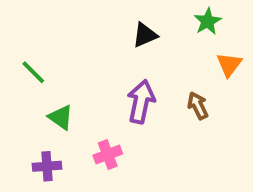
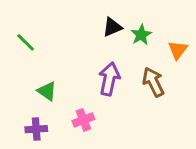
green star: (208, 21) -> (141, 35), moved
green line: (33, 72) -> (26, 42), moved
brown arrow: (198, 106) -> (153, 82), size x1.4

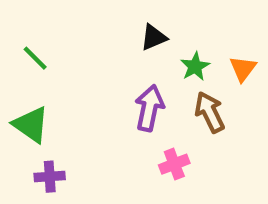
green star: (141, 35) -> (195, 66), moved
green triangle: (47, 91) -> (31, 125), moved, size x1.4
pink cross: (83, 120) -> (174, 164), moved

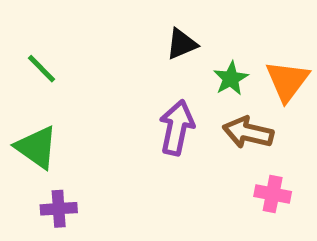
orange triangle: (243, 69) -> (287, 81), size x1.4
brown arrow: (210, 112) -> (248, 133), turned -51
pink cross: (174, 164) -> (273, 194), moved, turned 32

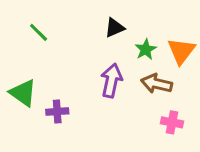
green line: (41, 69) -> (39, 32), moved
purple cross: (59, 209) -> (57, 112), moved

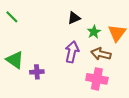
green line: (39, 32) -> (12, 17), moved
pink cross: (172, 122) -> (97, 79), moved, size x1.5

